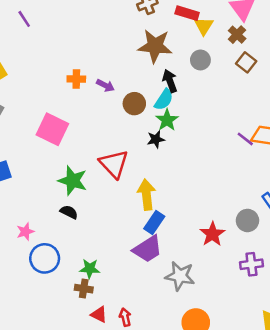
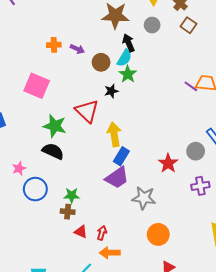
black star: (156, 139) -> (111, 91), moved
black semicircle: (69, 212) -> (53, 151), size x1.5
red arrow: (125, 317) -> (102, 233), turned 32

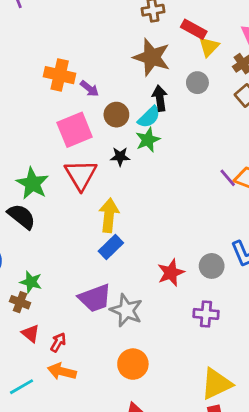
orange cross: (54, 45) -> (60, 75), size x1.5
pink square: (37, 86) -> (75, 130), moved, turned 30
purple trapezoid: (117, 178) -> (95, 298), moved

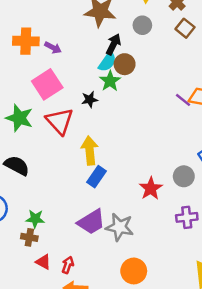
black arrow: (160, 98) -> (113, 44), turned 45
brown circle: (116, 115) -> (125, 64), moved
green star: (33, 183) -> (19, 118), moved

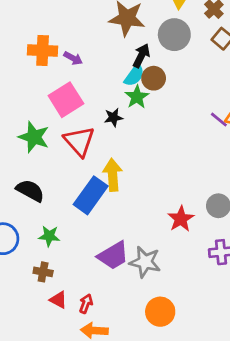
gray circle: (142, 25) -> (174, 35), size x1.5
blue rectangle: (96, 177) -> (91, 195), moved, size x1.5
green star: (35, 219) -> (49, 236), moved

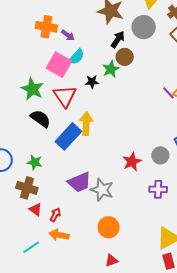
cyan semicircle: (134, 75) -> (77, 57), moved
pink square: (66, 100) -> (59, 65), turned -35
black semicircle: (30, 191) -> (40, 119), moved
brown cross: (43, 272) -> (27, 188), size x1.5

